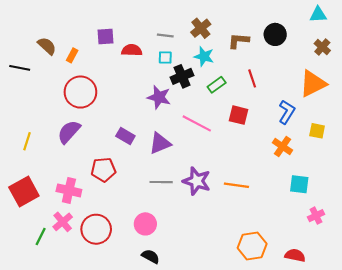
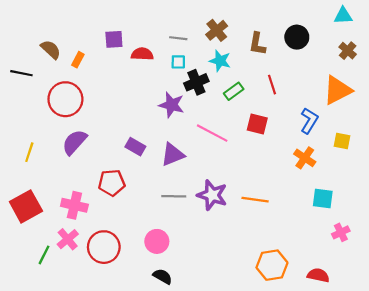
brown L-shape: (239, 41) -> (257, 44), turned -85
red circle: (80, 92) -> (65, 99), moved

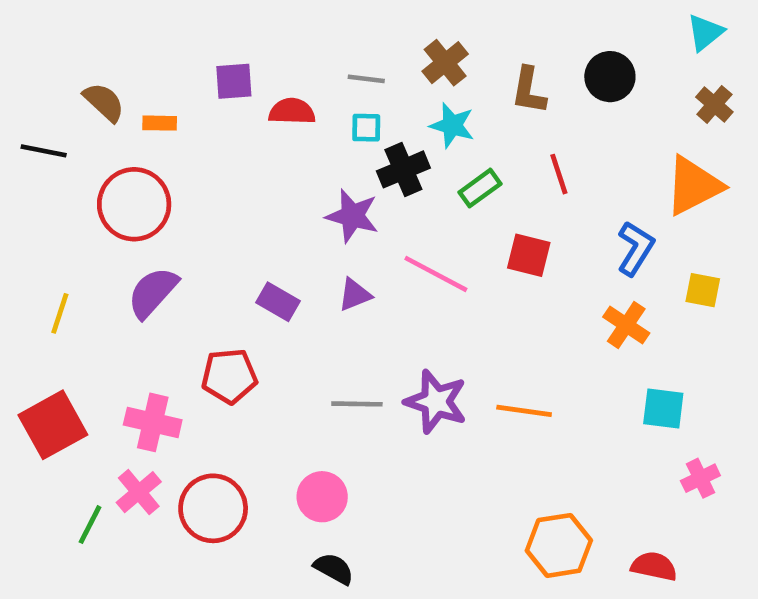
cyan triangle: (343, 16) -> (705, 33), turned -36
orange rectangle: (78, 60) -> (160, 123), turned 63
purple triangle: (173, 154) -> (355, 295), moved, size x0.7

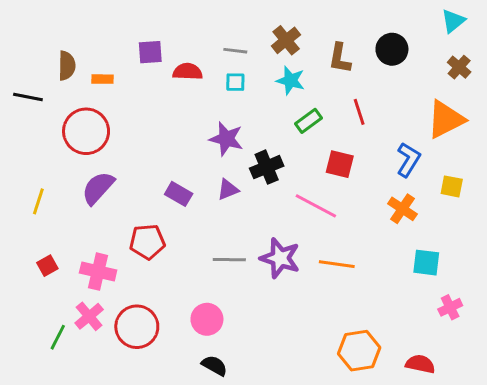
brown semicircle: (104, 102) -> (67, 66), turned 48
black cross: (403, 169) -> (267, 167), moved
pink line: (436, 274) -> (316, 206), moved
red square: (53, 425) -> (47, 266), moved, size x0.5

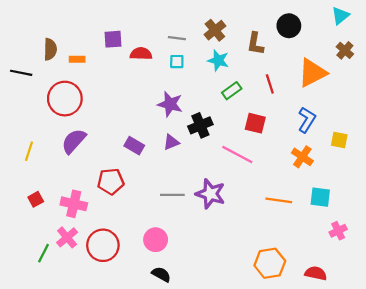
black circle: (392, 49) -> (289, 26), moved
orange triangle: (446, 119) -> (312, 73), moved
orange line: (337, 264) -> (279, 200), moved

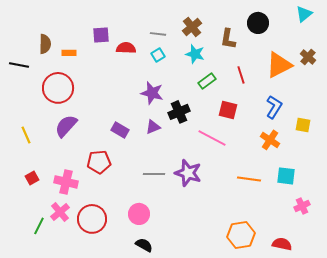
brown cross: (345, 50) -> (308, 57), moved
cyan square: (177, 62) -> (158, 55), turned -32
yellow line: (29, 151) -> (26, 135), turned -42

